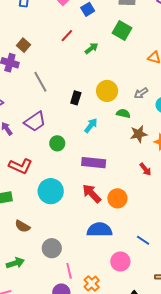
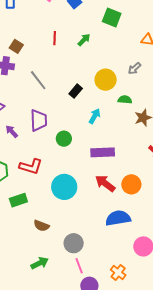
red line: (67, 36) -> (55, 38), moved, turned -32
gray arrow: (141, 93) -> (134, 68), moved
black rectangle: (76, 98) -> (76, 91), turned 32
purple trapezoid: (35, 122) -> (39, 120), turned -50
pink line: (69, 271) -> (79, 266), moved

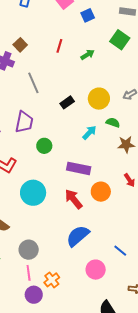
cyan arrow: (95, 116) -> (89, 133), moved
orange circle: (131, 184) -> (101, 192), moved
blue semicircle: (118, 218) -> (78, 236), turned -45
orange cross: (118, 272) -> (52, 280), moved

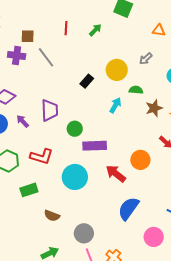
brown square: (20, 45) -> (28, 36), turned -32
gray line: (33, 83) -> (46, 57), moved
purple rectangle: (79, 168) -> (95, 146), moved

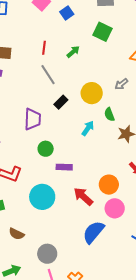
gray line: (46, 57) -> (48, 75), moved
green semicircle: (136, 90) -> (109, 114), turned -120
purple trapezoid: (50, 110) -> (33, 119), moved
purple rectangle: (95, 146) -> (64, 167), size x0.7
pink circle: (154, 237) -> (115, 208), moved

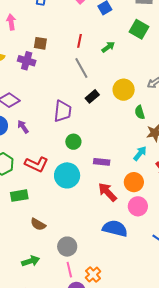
cyan arrow: (88, 128) -> (140, 153), moved
purple rectangle: (64, 167) -> (102, 162), moved
cyan circle: (42, 197) -> (67, 175), moved
blue semicircle: (93, 232) -> (115, 228), turned 60

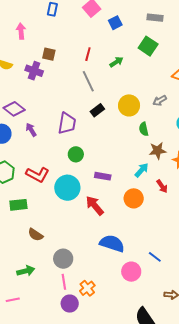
purple arrow: (23, 127) -> (31, 130), moved
red arrow: (107, 192) -> (95, 206), moved
pink circle: (138, 206) -> (131, 272), moved

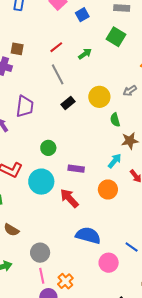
red line: (88, 54) -> (56, 47), turned 40
purple trapezoid: (67, 123) -> (25, 106), moved

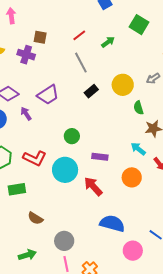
purple trapezoid: (25, 106) -> (48, 95), turned 50
cyan arrow: (115, 161) -> (138, 149), turned -91

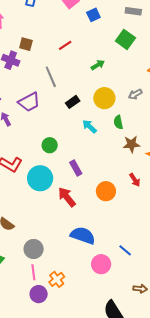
green arrow: (108, 42) -> (98, 65), moved
gray line: (81, 63) -> (51, 77), moved
cyan arrow: (138, 149) -> (89, 126), moved
purple rectangle: (100, 157) -> (76, 168), turned 49

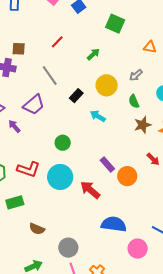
green semicircle: (118, 122) -> (134, 101), moved
purple rectangle: (76, 168) -> (107, 165), moved

